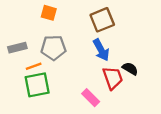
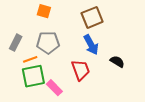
gray rectangle: (17, 48) -> (16, 43), turned -49
red trapezoid: (113, 78) -> (81, 70), moved
pink rectangle: (91, 98) -> (54, 88), moved

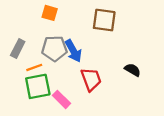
brown square: (92, 17) -> (104, 20), turned 30
blue arrow: (91, 45) -> (73, 51), moved

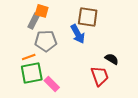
gray rectangle: (18, 48) -> (34, 21), moved
blue arrow: (73, 51) -> (78, 34), moved
red trapezoid: (91, 79) -> (100, 76), moved

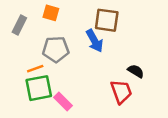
gray rectangle: (34, 21) -> (19, 25), moved

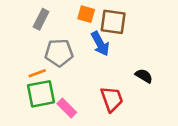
orange square: (51, 13) -> (86, 14), moved
gray rectangle: (19, 25) -> (41, 19), moved
red trapezoid: (121, 92) -> (112, 99), moved

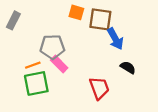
gray rectangle: (41, 19) -> (13, 20), moved
blue arrow: (100, 44) -> (115, 39), moved
pink rectangle: (67, 108) -> (59, 64), moved

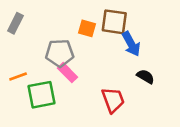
orange square: (76, 12) -> (87, 28), moved
orange line: (33, 65) -> (18, 76), moved

